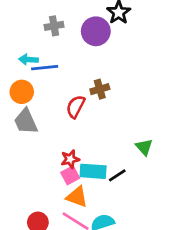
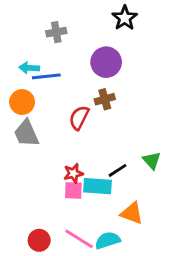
purple circle: (96, 31) -> (106, 62), moved
pink square: (70, 175) -> (73, 190), turned 30
black line: (117, 175) -> (118, 170), moved
orange triangle: (77, 197) -> (132, 213), moved

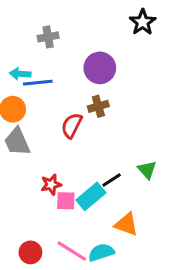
black star: (125, 18) -> (143, 22), moved
red star: (73, 173) -> (51, 185), moved
cyan rectangle: (98, 186) -> (91, 196), turned -44

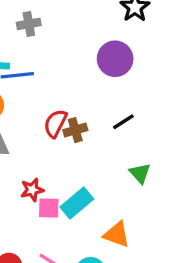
purple circle: (100, 68) -> (115, 59), moved
brown cross: (98, 106) -> (75, 130), moved
black line: (112, 180) -> (123, 122), moved

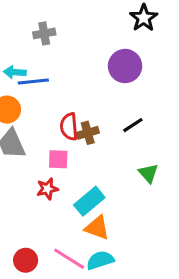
red semicircle: (55, 123) -> (69, 127), turned -32
pink square: (49, 208) -> (58, 159), moved
orange triangle: (117, 235) -> (97, 228), moved

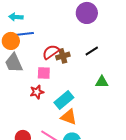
blue line: (33, 82) -> (24, 34), moved
red semicircle: (69, 127) -> (51, 52), turned 60
green triangle: (148, 173) -> (102, 82), turned -48

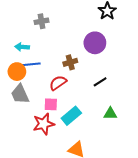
brown cross: (63, 56) -> (70, 62), moved
red star: (37, 92) -> (44, 124), size x1.5
cyan rectangle: (64, 100) -> (71, 116), moved

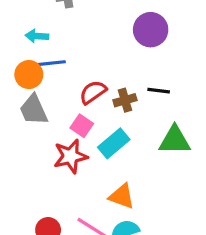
brown cross: (70, 62) -> (125, 100), moved
black line: (100, 82) -> (159, 91), turned 40
pink square: (51, 104) -> (82, 126), turned 32
green triangle: (110, 114) -> (175, 140), size x1.5

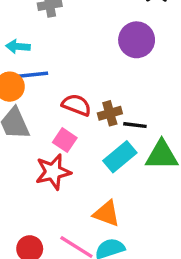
black line: (159, 91) -> (135, 125), moved
red semicircle: (93, 92) -> (76, 105), turned 56
cyan rectangle: (114, 143) -> (120, 157), moved

